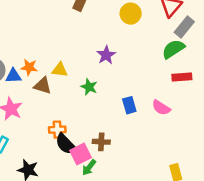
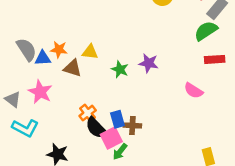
purple star: (106, 55) -> (149, 63), moved, turned -30
blue rectangle: (129, 105) -> (117, 119), moved
orange cross: (57, 130) -> (88, 113), turned -35

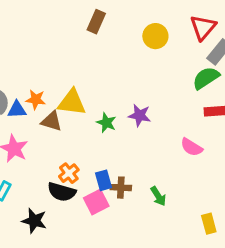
yellow triangle: (90, 52) -> (72, 102), size x1.5
black semicircle: (96, 128) -> (62, 192), moved, turned -30
green arrow: (120, 152) -> (158, 196), moved, turned -70

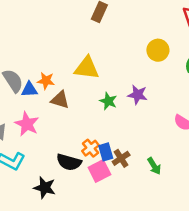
yellow circle: (155, 36) -> (158, 50), moved
yellow triangle: (72, 102) -> (87, 68), moved
orange cross: (69, 173) -> (90, 148), moved
brown cross: (121, 188) -> (121, 158), turned -36

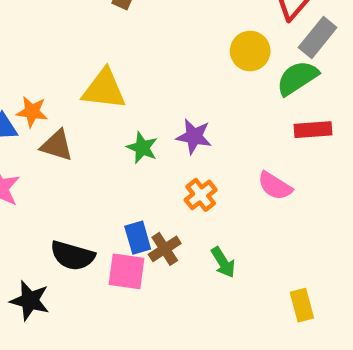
yellow circle: (158, 50) -> (250, 51), moved
orange cross: (90, 148) -> (201, 195), moved
pink square: (99, 171) -> (126, 271), turned 35

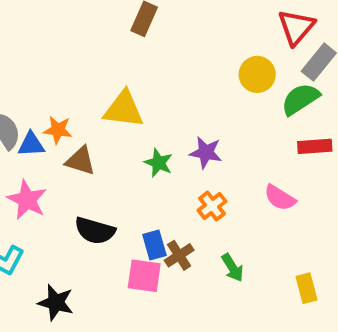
black semicircle: (73, 256) -> (95, 231), moved
yellow rectangle: (302, 305) -> (307, 288), moved

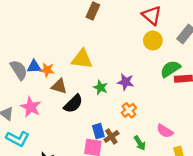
red triangle: (296, 27) -> (152, 15), moved, turned -30
green semicircle: (300, 99) -> (170, 69), moved
blue triangle: (31, 144) -> (34, 67), moved
pink semicircle: (280, 198) -> (165, 131), moved
black semicircle: (95, 231) -> (73, 104), moved, turned -60

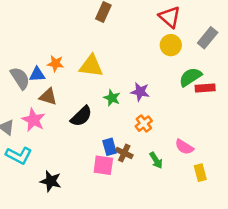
orange star: (47, 70) -> (56, 63), moved
brown triangle: (59, 86) -> (48, 97), moved
brown cross: (111, 136) -> (124, 153), turned -32

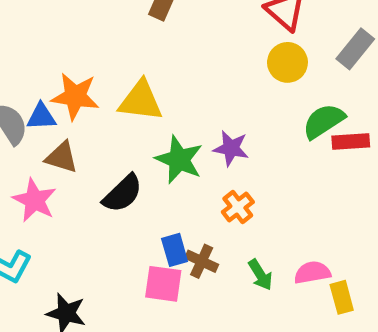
orange star: (56, 63) -> (75, 96), size x1.5
green star: (112, 98) -> (179, 160), size x1.5
pink semicircle: (184, 147) -> (312, 273), moved, turned 138

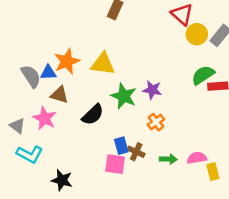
yellow circle: (287, 62) -> (197, 34), moved
orange star: (75, 96) -> (67, 61), turned -30
green arrow: (260, 275) -> (168, 159), turned -56

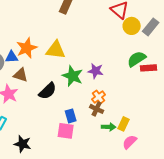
brown cross: (136, 152) -> (97, 109), moved
pink semicircle: (197, 158) -> (130, 142), moved, turned -35
yellow rectangle: (213, 172) -> (124, 124), moved, turned 40

